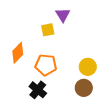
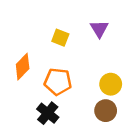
purple triangle: (63, 15) -> (99, 29), moved
yellow square: (48, 30) -> (60, 38), turned 32

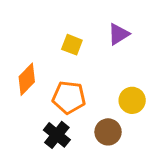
purple triangle: (99, 29) -> (119, 34), turned 30
brown circle: (106, 111) -> (108, 132), moved

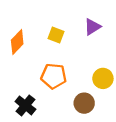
orange diamond: (27, 79) -> (17, 42), moved
black cross: (57, 135) -> (25, 105), moved

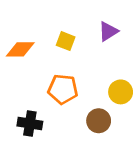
orange diamond: (17, 42) -> (20, 49), turned 45
black cross: (25, 105) -> (30, 124), turned -30

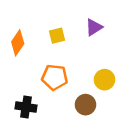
yellow square: (66, 41) -> (57, 36), turned -35
orange diamond: (20, 49) -> (18, 43), turned -55

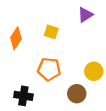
purple triangle: (94, 27) -> (85, 15), moved
yellow square: (57, 36) -> (51, 32), turned 32

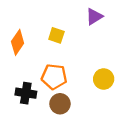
brown circle: (77, 94) -> (60, 104), moved
black cross: (23, 96) -> (26, 93), moved

